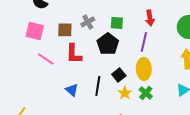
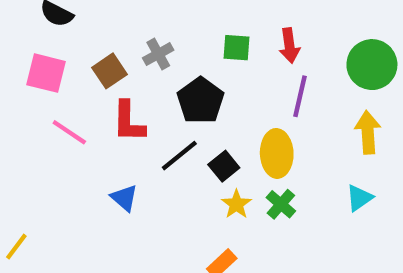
green square: (117, 23) -> (236, 48), moved
brown square: (65, 30) -> (109, 71), turned -35
purple line: (144, 42) -> (300, 96), moved
black line: (98, 86) -> (179, 156), moved, turned 42

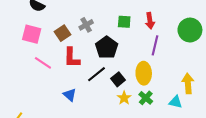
yellow arrow: (368, 132) -> (188, 83), moved
cyan triangle: (359, 198) -> (176, 102), moved, turned 48

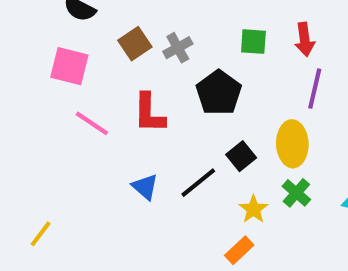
brown square: (62, 33) -> (135, 44), moved
black line: (96, 74) -> (198, 183), moved
yellow star: (124, 98) -> (253, 209), moved

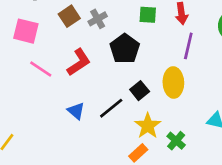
red L-shape: (149, 113) -> (79, 62), turned -124
green cross: (296, 193) -> (176, 141), moved
yellow star: (253, 209) -> (148, 126), size x1.4

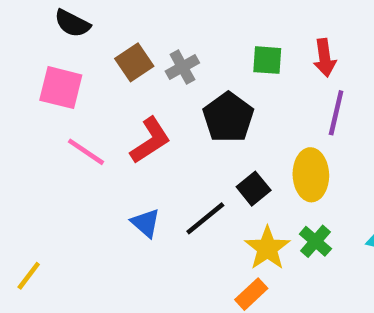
green cross: (176, 141) -> (315, 241), moved

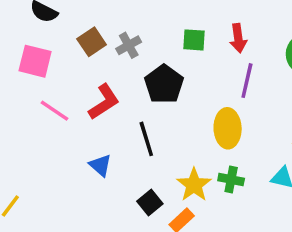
black square: (254, 189) -> (150, 202), moved
black line: (205, 218) -> (146, 139), moved, turned -68
green cross: (315, 241) -> (231, 180), turned -30

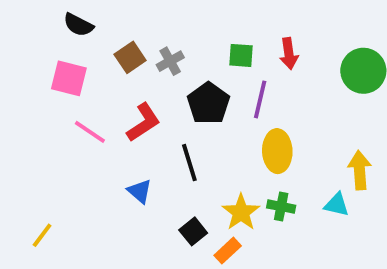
purple line: (247, 81) -> (260, 99), moved

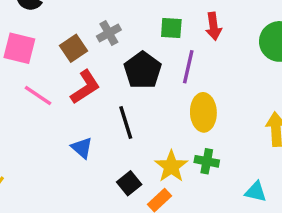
brown square: (130, 57) -> (73, 48), moved
cyan triangle: (337, 205) -> (256, 192), moved

